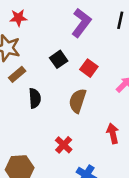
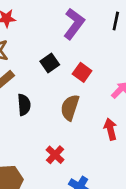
red arrow: (113, 134) -> (110, 129), moved

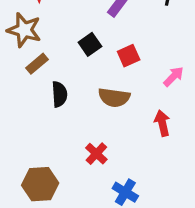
red square: (82, 72) -> (129, 56), turned 30
brown semicircle: (70, 107) -> (114, 97), turned -100

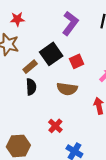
black square: (90, 44) -> (51, 54), size x1.5
brown rectangle: (37, 64) -> (30, 67), moved

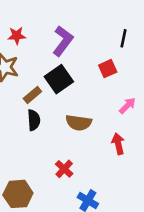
purple L-shape: (70, 23) -> (63, 41), moved
red square: (77, 61) -> (108, 69), moved

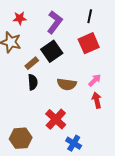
black line: (123, 38) -> (90, 16), moved
red square: (108, 69) -> (89, 43), size x1.5
pink arrow: (127, 106) -> (95, 80), moved
red cross: (64, 169) -> (56, 119), size x1.5

